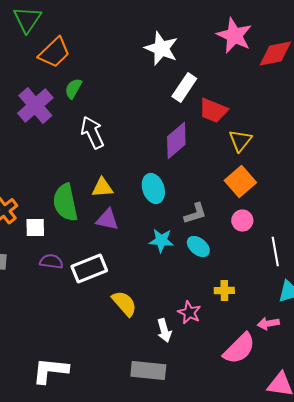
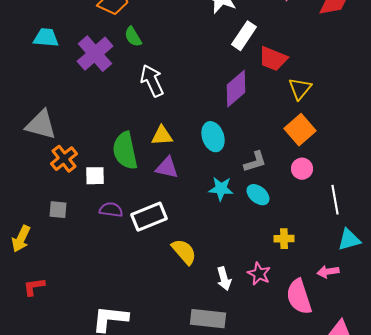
green semicircle: (73, 88) -> (133, 37), turned -60
pink star: (189, 312) -> (259, 274), moved
pink semicircle: (239, 348) -> (299, 297), turned 117

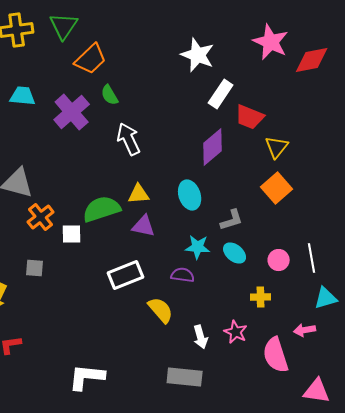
green semicircle: (125, 151) -> (102, 209), turned 84
pink circle: (302, 169) -> (279, 260), moved
purple semicircle: (111, 210) -> (183, 275), moved

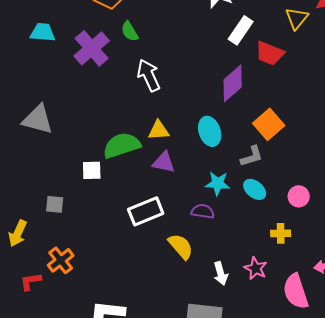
yellow triangle: (277, 147) -> (297, 18), moved
orange square: (277, 188) -> (269, 124), moved
orange cross: (41, 217) -> (61, 260), moved

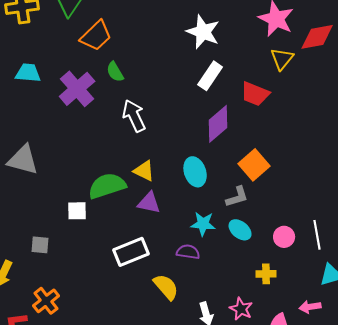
white rectangle: (241, 30) -> (210, 76), moved
yellow triangle: (159, 130) -> (144, 171), turned 30

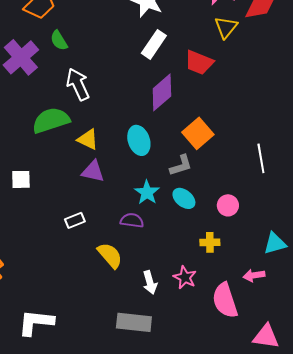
green semicircle: (107, 186) -> (51, 120), moved
cyan star: (203, 224) -> (147, 192), turned 30
white line: (317, 235) -> (261, 158), moved
white rectangle: (131, 252) -> (75, 220), size x0.6

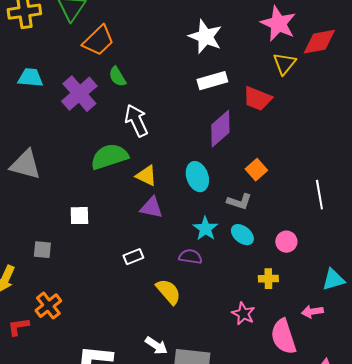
white rectangle: (154, 44) -> (212, 81), turned 40
orange square: (198, 133) -> (256, 170), size x0.7
gray L-shape: (181, 165) -> (239, 202), turned 35
white arrow: (150, 282) -> (156, 346), moved, turned -40

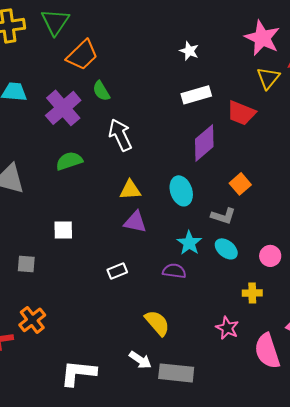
white star: (205, 37) -> (189, 51), size x0.6
green semicircle: (109, 157) -> (69, 161), moved, size x0.7
yellow triangle: (146, 176) -> (130, 190), turned -30
yellow semicircle: (168, 292) -> (157, 323), moved

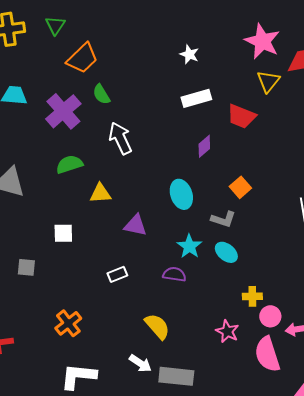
green triangle: (55, 22) -> (55, 25), size x0.7
purple diamond: (204, 143) -> (204, 146), size x0.6
yellow triangle: (130, 190) -> (100, 193), moved
pink circle: (270, 256) -> (270, 316), moved
orange cross: (32, 320) -> (68, 323), moved

